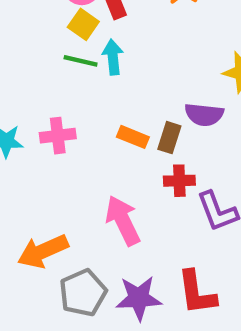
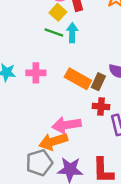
orange rectangle: (133, 137) -> (78, 79), size x1.5
pink arrow: (123, 220) -> (67, 125), turned -80
orange arrow: (43, 251) -> (53, 141), moved

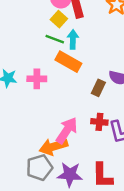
orange rectangle: (78, 79) -> (68, 62), moved
red cross: (101, 106) -> (99, 122), moved
pink arrow: (67, 125) -> (67, 130), turned 132

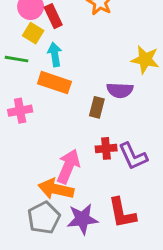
green line: (55, 39) -> (16, 59), moved
orange arrow: (53, 147) -> (56, 189), turned 40

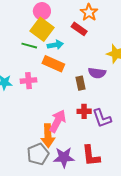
red rectangle: (53, 16) -> (79, 29), moved, turned -35
yellow square: (33, 33) -> (42, 29), size x1.6
cyan arrow: (55, 54) -> (55, 45), turned 84
brown rectangle: (97, 107) -> (80, 83), turned -32
orange arrow: (56, 189) -> (48, 136), turned -110

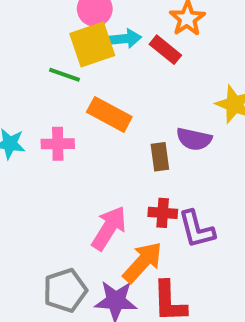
yellow square: (42, 29) -> (92, 44), turned 30
cyan arrow: (55, 45) -> (125, 39), moved
orange arrow: (48, 136) -> (143, 262), moved, turned -140

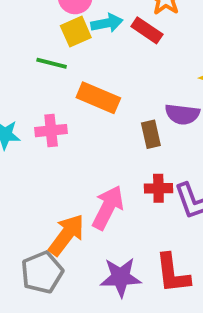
yellow square: (92, 44) -> (76, 32), size x0.7
orange arrow: (143, 262) -> (66, 235), moved
gray pentagon: (65, 290) -> (42, 272), moved

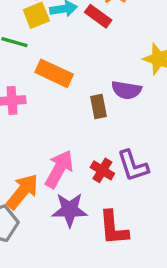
red cross: (158, 188) -> (102, 170), moved, turned 30
purple star: (121, 277) -> (70, 210), moved

